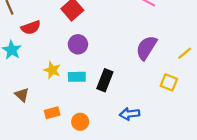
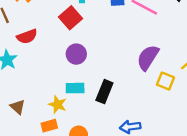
yellow star: (52, 70) -> (58, 104), moved
yellow square: (169, 82) -> (165, 81), moved

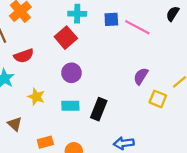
purple semicircle: (148, 58) -> (141, 76), size x0.7
yellow star: (58, 104) -> (36, 97), moved

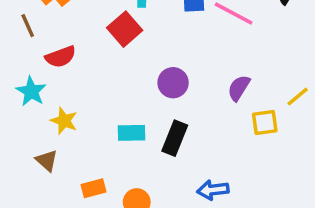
purple circle: (71, 73) -> (173, 83), moved
yellow star: (36, 97) -> (64, 121), moved
yellow square: (158, 99) -> (265, 122), turned -30

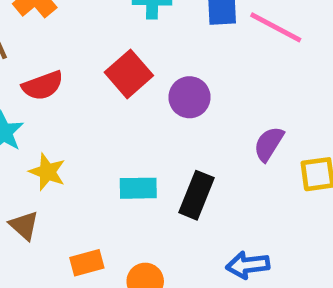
red square: (125, 29) -> (129, 74), moved
purple circle: (173, 83) -> (189, 97), moved
purple semicircle: (239, 88) -> (269, 144), moved

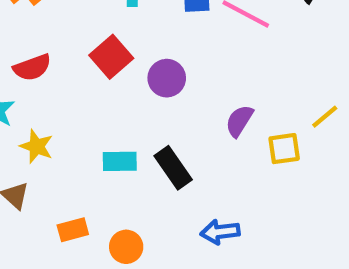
black rectangle: (196, 195) -> (173, 168), turned -57

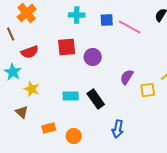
red square: (111, 57) -> (67, 47), turned 36
blue arrow: (220, 232) -> (118, 129), turned -72

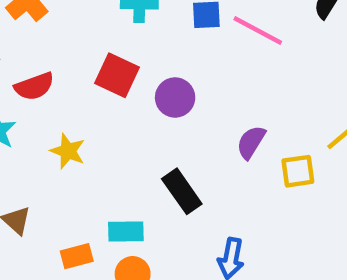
red square: (67, 47) -> (117, 75), turned 30
yellow star: (32, 89) -> (68, 151), moved
cyan rectangle: (71, 96) -> (126, 232), moved

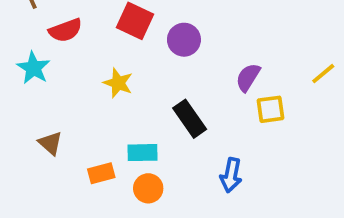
yellow star: (68, 151) -> (118, 83), moved
yellow square: (298, 171) -> (271, 109), moved

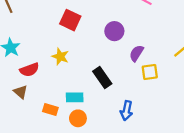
red semicircle: (65, 30) -> (29, 70), moved
purple circle: (184, 40) -> (114, 31), moved
orange rectangle: (101, 173) -> (50, 110), turned 32

